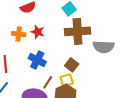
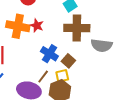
orange cross: (19, 34) -> (18, 26), size x1.6
blue cross: (37, 60) -> (49, 54), moved

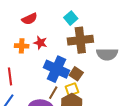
orange cross: (18, 26) -> (22, 46), size x0.6
blue cross: (49, 54) -> (57, 69), size x1.4

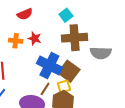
brown square: (76, 74) -> (69, 71), size x1.5

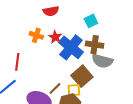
brown cross: (75, 38) -> (95, 45), size x0.7
gray semicircle: (101, 53) -> (102, 61), moved
blue cross: (49, 65) -> (71, 47), moved

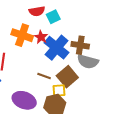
cyan square: (91, 21) -> (53, 17), moved
orange cross: (36, 35) -> (22, 35), size x1.5
brown line: (55, 88) -> (44, 76), moved, turned 64

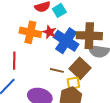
brown cross: (80, 45) -> (89, 36), size x1.4

